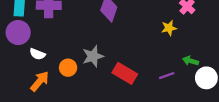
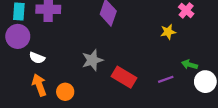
orange circle: (68, 68) -> (65, 92), moved
orange arrow: (40, 81) -> (39, 85), turned -60

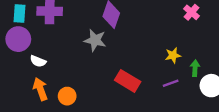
yellow star: (168, 32) -> (173, 55), moved
gray star: (92, 60) -> (95, 40), moved, turned 30
green arrow: (190, 65) -> (195, 68), turned 77

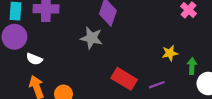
purple line: (171, 83) -> (157, 85), moved

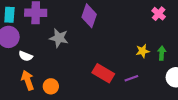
gray star: (92, 38) -> (59, 38), moved
green arrow: (192, 66) -> (162, 53), moved

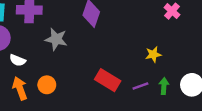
green arrow: (162, 53) -> (164, 86), moved
orange circle: (51, 86) -> (47, 85), moved

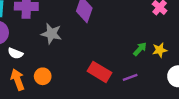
yellow star: (153, 54) -> (160, 50), moved
green arrow: (164, 86) -> (140, 49), moved, turned 40

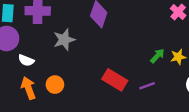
gray star: (51, 34) -> (64, 40), turned -30

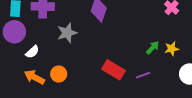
white semicircle: (26, 60) -> (32, 52), turned -64
orange arrow: (28, 88) -> (34, 77), turned -42

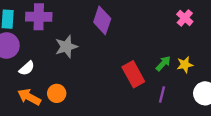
red rectangle: (114, 70) -> (133, 74), moved, turned 30
purple line: (143, 75) -> (162, 95), moved, turned -56

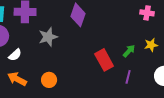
pink cross: (185, 18) -> (147, 13), turned -32
yellow star: (185, 65) -> (151, 45), moved
orange circle: (57, 93) -> (49, 80), moved

